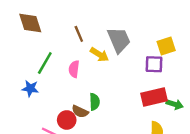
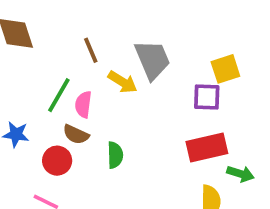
green line: (45, 63) -> (59, 95), moved
green arrow: (175, 104) -> (240, 174), moved
brown semicircle: (80, 111) -> (76, 134), moved
red circle: (67, 120) -> (57, 161), moved

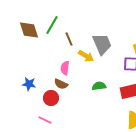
green line: (59, 95) -> (52, 25), moved
green semicircle: (115, 155) -> (99, 86), moved, turned -96

